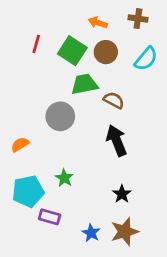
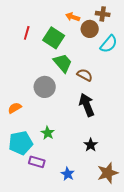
brown circle: (106, 52) -> (90, 29), moved
green trapezoid: (84, 84) -> (63, 63), turned 60
brown star: (125, 232) -> (108, 173), moved

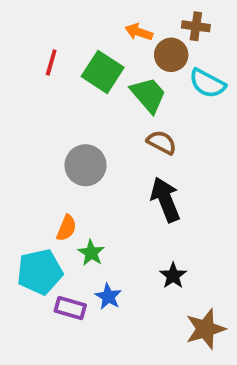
cyan semicircle: (109, 44) -> (207, 83), turned 78
green trapezoid: (63, 63) -> (148, 95), moved
orange semicircle: (15, 108) -> (66, 228), moved, turned 144
blue star: (68, 174) -> (108, 297), moved

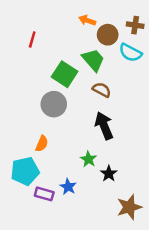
brown cross: (196, 26) -> (135, 25), moved
green square: (103, 72) -> (65, 74), moved
green star: (91, 253) -> (88, 159), moved

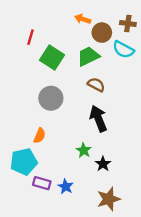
green trapezoid: (93, 60) -> (88, 56), turned -75
green square: (65, 74) -> (52, 57), moved
blue star: (68, 187) -> (66, 187), moved
brown star: (129, 207) -> (109, 199), moved

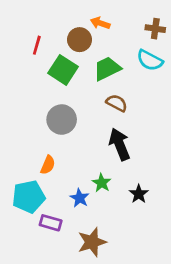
brown circle: (102, 33) -> (80, 40), moved
black star: (103, 164) -> (139, 194), moved
blue star: (66, 187) -> (80, 198), moved
brown star: (109, 199) -> (92, 242), moved

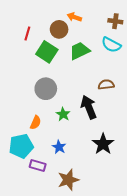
brown semicircle: (117, 103) -> (106, 85), moved, turned -35
green star: (102, 183) -> (63, 114), moved
black star: (139, 194) -> (103, 144), size x1.5

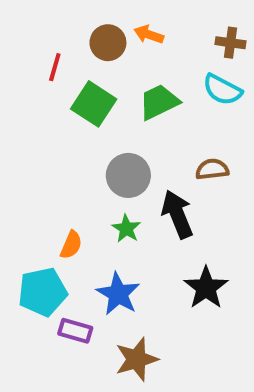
brown circle: (59, 29) -> (108, 43), moved
gray circle: (46, 89) -> (128, 175), moved
blue star: (59, 147) -> (118, 294), size x1.5

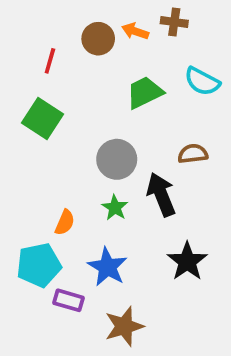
brown cross: (230, 43) -> (174, 22), moved
green square: (94, 104) -> (42, 118), moved

